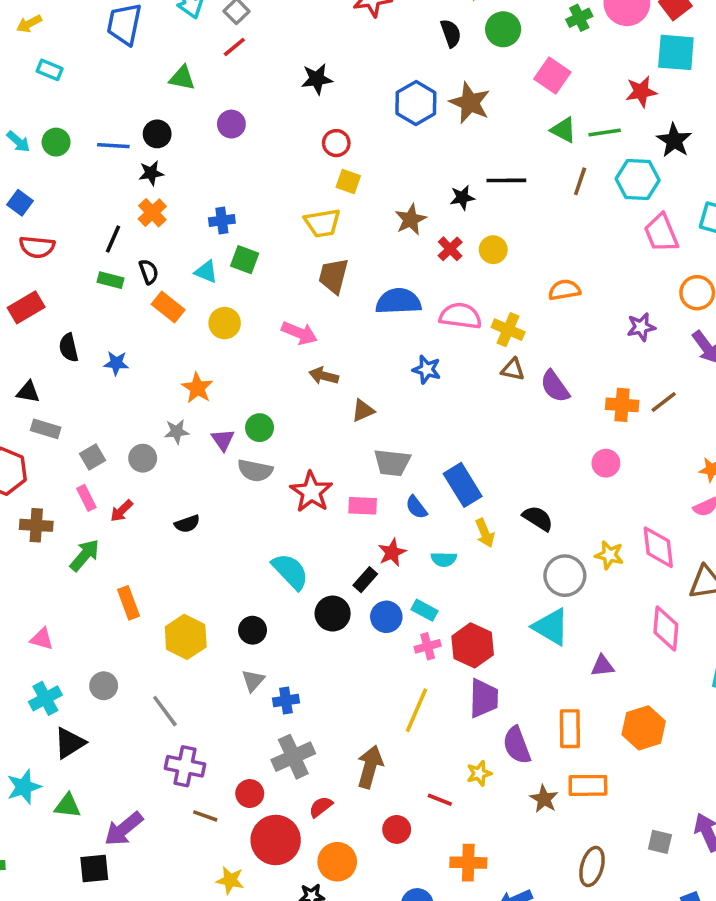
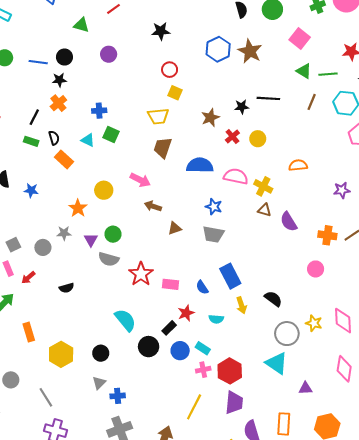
yellow circle: (225, 323) -> (104, 190), moved
gray trapezoid: (392, 463) -> (213, 234), moved

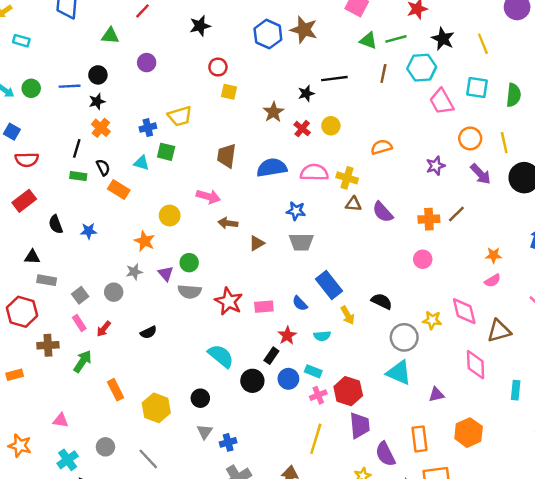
yellow trapezoid: (158, 116) -> (180, 116), moved

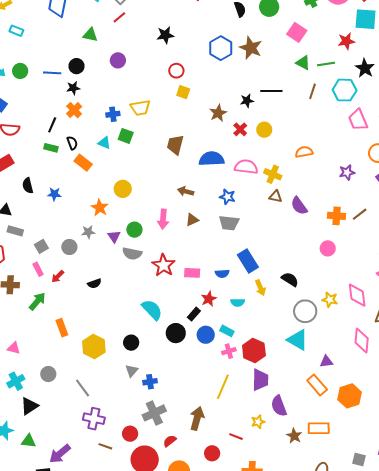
pink arrow: (208, 196) -> (163, 219), moved, turned 72
brown arrow: (228, 223) -> (186, 191), moved
blue semicircle: (300, 303) -> (222, 274), turned -56
orange rectangle: (420, 439) -> (317, 385), moved, turned -40

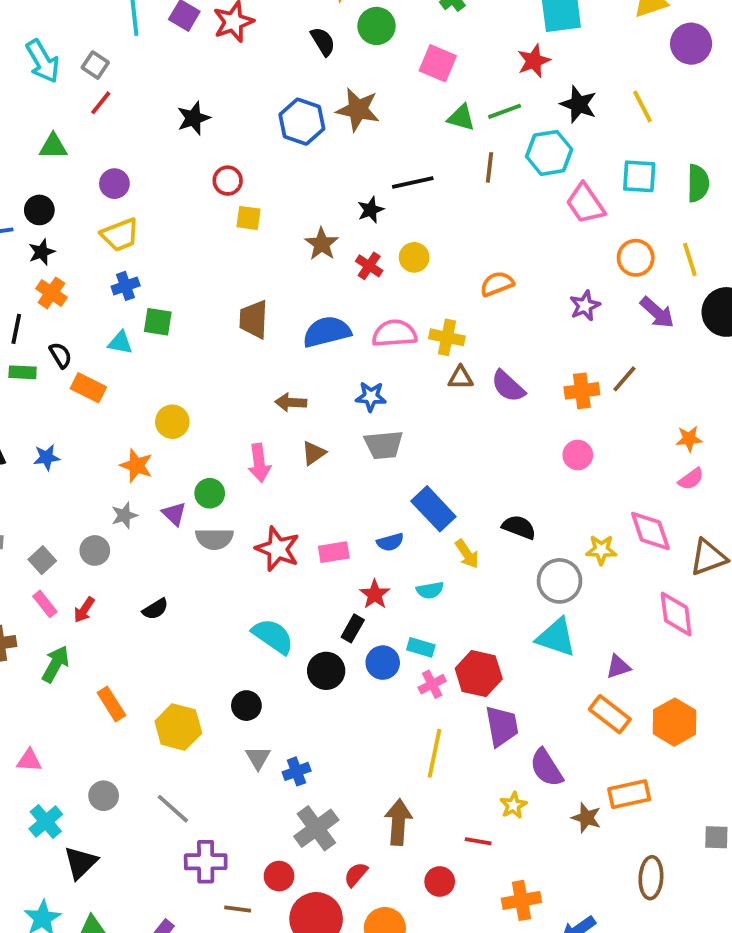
yellow trapezoid: (140, 108) -> (120, 235), moved

